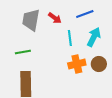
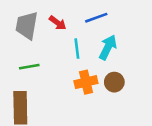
green line: (23, 52) -> (29, 67), moved

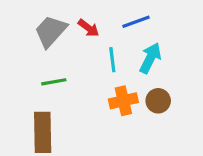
gray trapezoid: (27, 25) -> (51, 31), turned 32

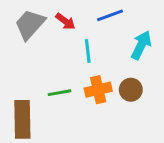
cyan arrow: (150, 58) -> (141, 45), moved
green line: (54, 82) -> (60, 93), moved

